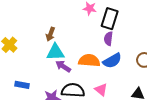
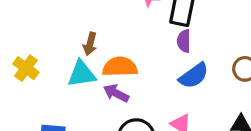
cyan triangle: (55, 52) -> (82, 74), moved
orange semicircle: (89, 60) -> (120, 67), moved

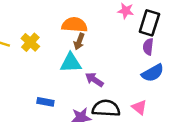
orange semicircle: (120, 67) -> (74, 25), moved
yellow cross: (26, 68) -> (30, 42), moved

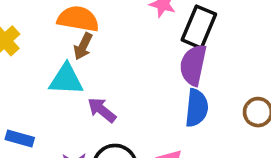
purple semicircle: (148, 47) -> (193, 65), size x1.5
blue semicircle: (153, 73) -> (197, 108), turned -60

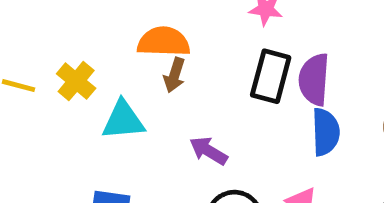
black rectangle: (199, 27) -> (271, 76), moved
cyan triangle: (66, 79) -> (123, 120), moved

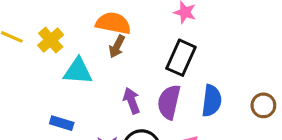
purple semicircle: (314, 79) -> (169, 102), moved
purple arrow: (208, 151) -> (132, 101), turned 30

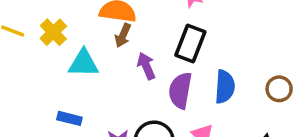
purple arrow: (132, 101) -> (146, 66), moved

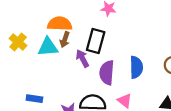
black rectangle: (190, 44) -> (96, 41), moved
cyan triangle: (83, 63) -> (48, 47), moved

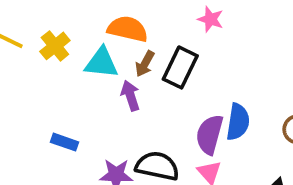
brown arrow: (65, 40) -> (145, 64), moved
purple arrow: (82, 58) -> (130, 96), moved
purple semicircle: (107, 73) -> (209, 134), moved

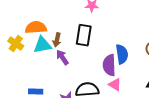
orange semicircle: (128, 29) -> (36, 28), moved
brown arrow: (145, 64) -> (57, 40), moved

